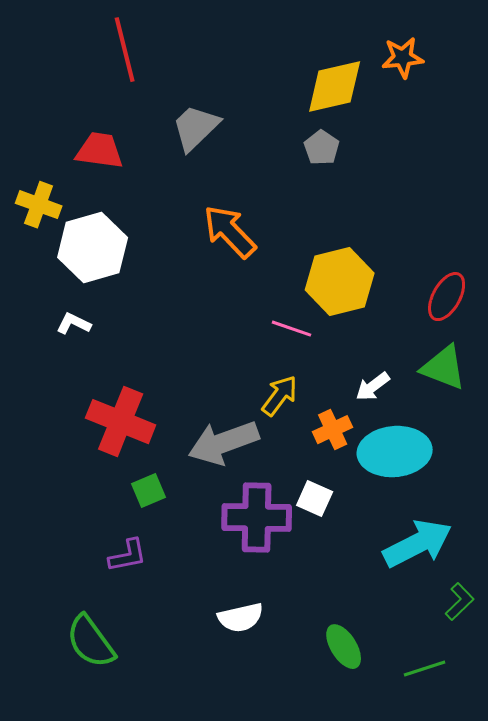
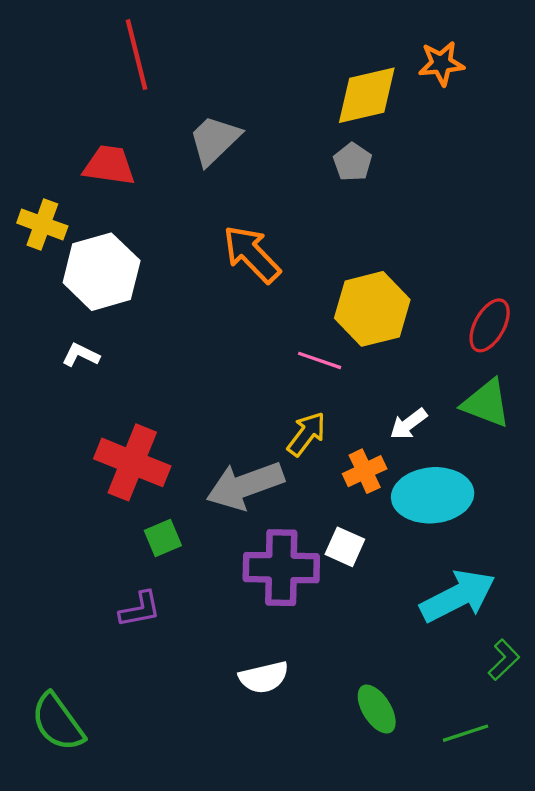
green semicircle: (91, 642) -> (58, 722), moved

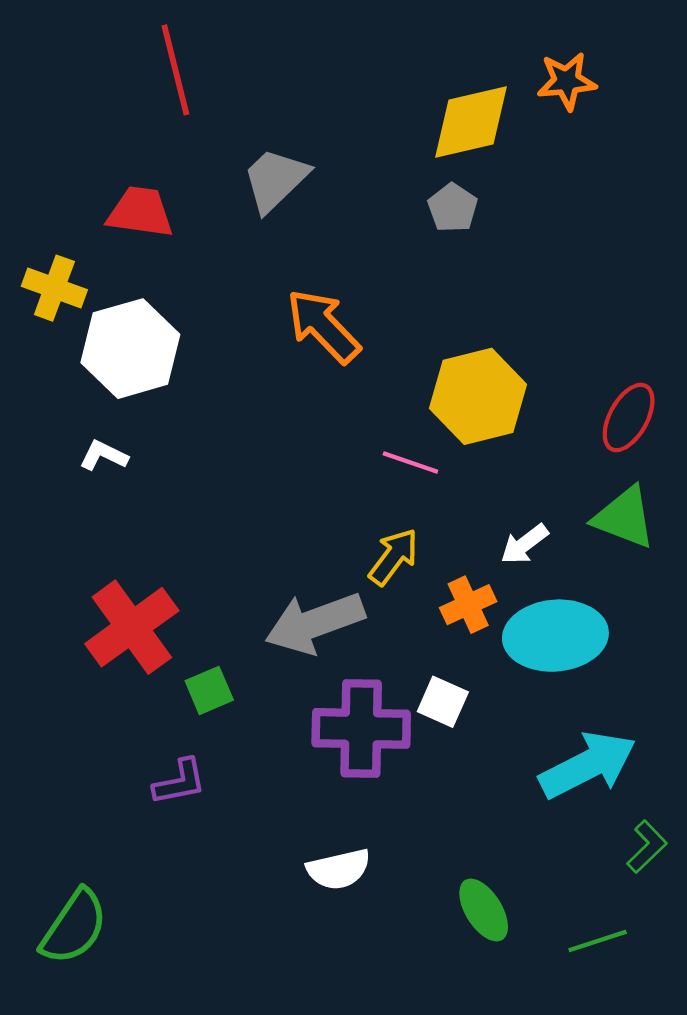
red cross: (132, 462) -> (132, 627), moved, turned 32
green semicircle: (58, 722) -> (74, 927), turned -110

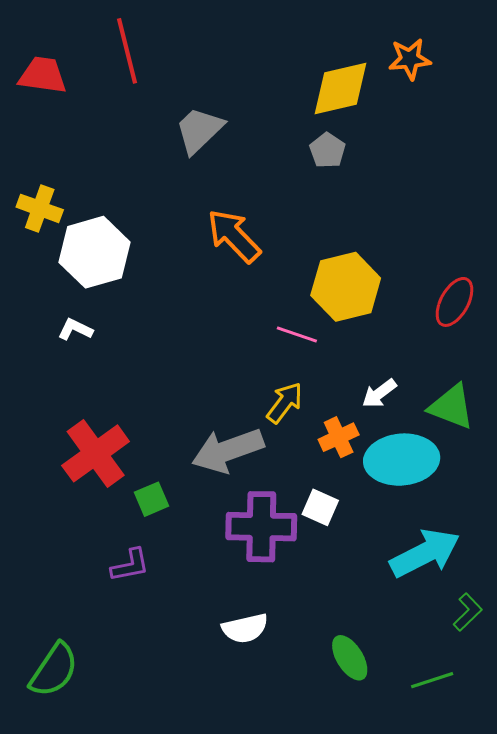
red trapezoid: (140, 212) -> (43, 75), moved
green triangle: (624, 517) -> (451, 407), moved

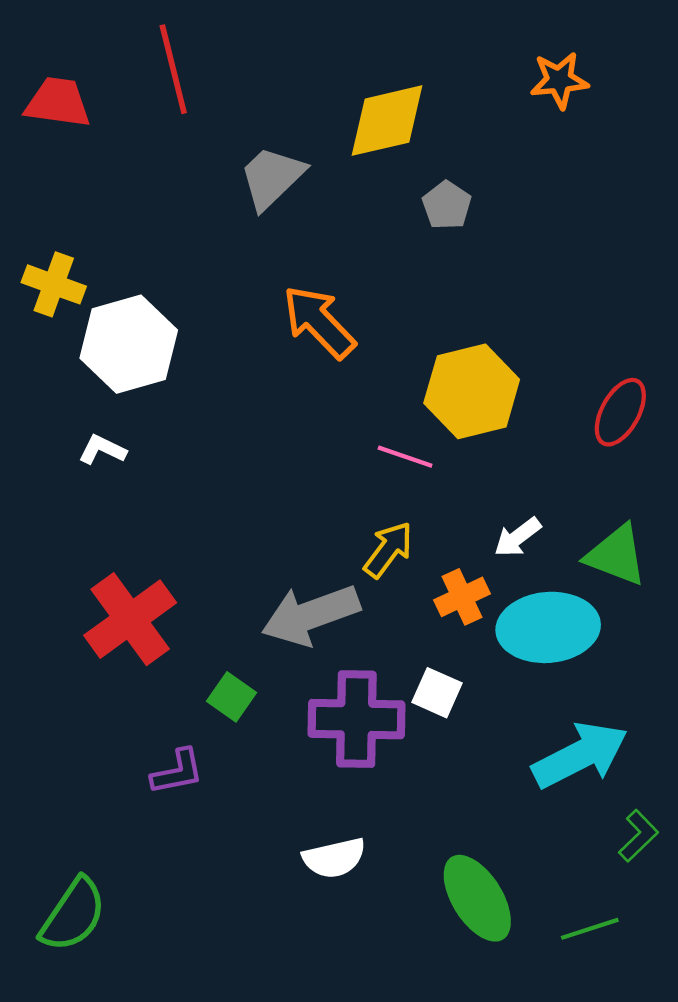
yellow diamond: (341, 88) -> (387, 121), moved
green square: (151, 499) -> (231, 697), moved, turned -32
green ellipse: (350, 658) -> (477, 898), size x1.4

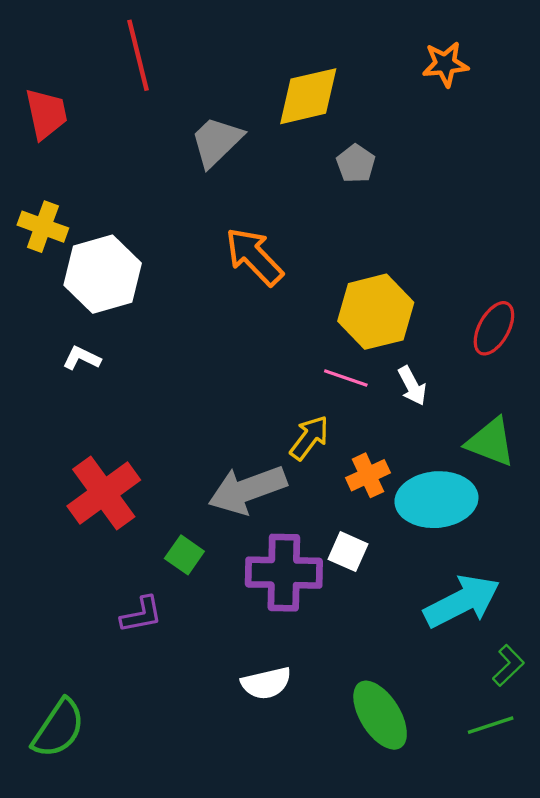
red trapezoid: (58, 102) -> (46, 114), moved, turned 70
pink line: (405, 457) -> (346, 378), moved
white arrow: (518, 537) -> (412, 386), moved, turned -81
green line: (590, 929) -> (491, 725), moved

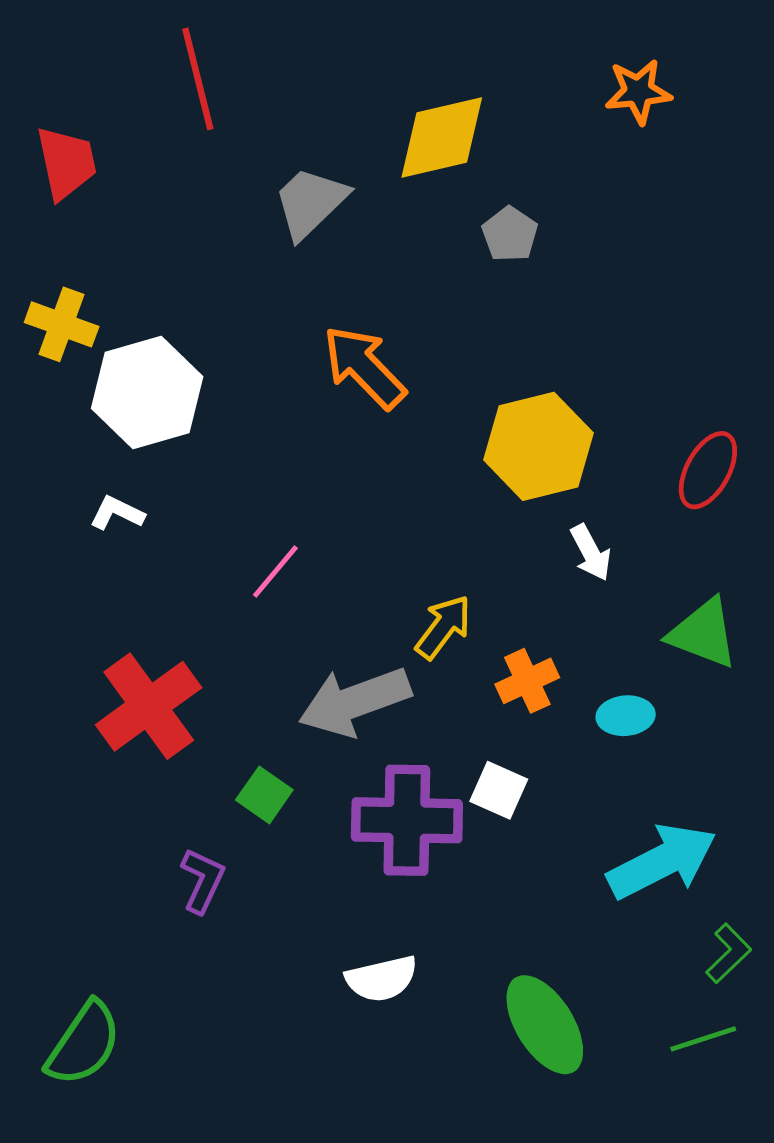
pink line: (346, 378) -> (275, 572), moved, turned -69
cyan ellipse: (436, 500) -> (626, 716), size x0.5
purple L-shape: (141, 615) -> (203, 880), turned -54

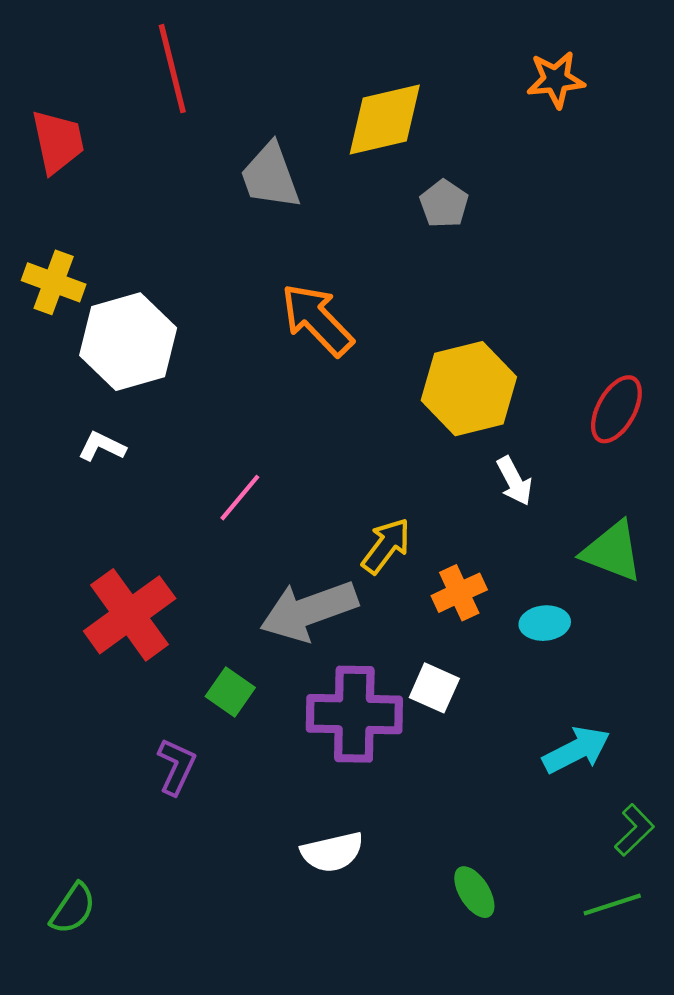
gray trapezoid: (310, 202) -> (270, 176), turned -66
cyan arrow: (662, 861) -> (576, 750), size x0.7
green ellipse: (545, 1025) -> (474, 892), size x0.6
green semicircle: (84, 1044) -> (73, 909), size x0.7

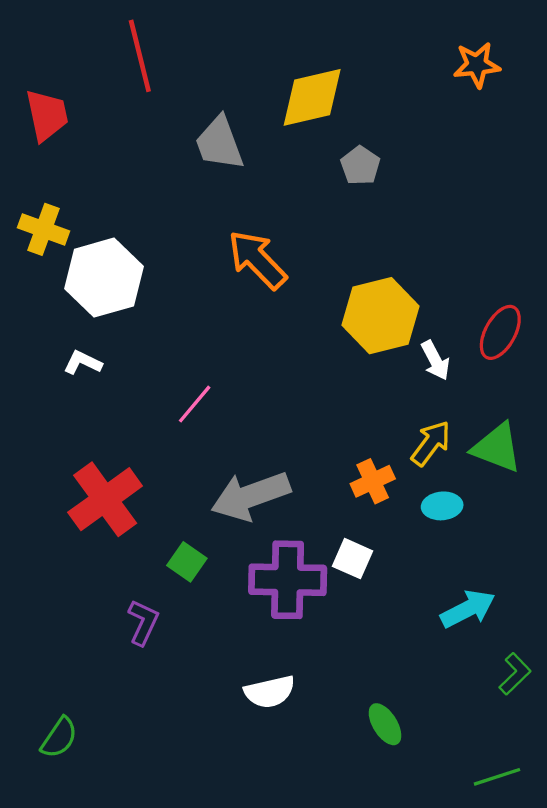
orange star: (556, 80) -> (477, 65), moved
white arrow: (514, 481) -> (435, 360), moved
yellow arrow: (386, 546) -> (431, 443), moved
green line: (612, 904) -> (497, 777), moved

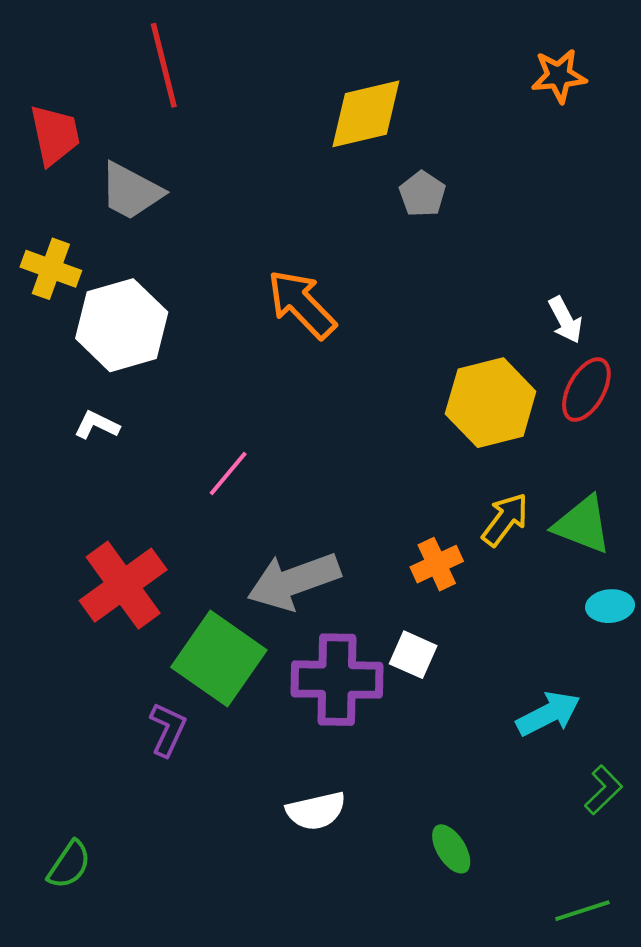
gray trapezoid: (219, 143) -> (131, 191), moved, turned -42
yellow hexagon: (381, 316) -> (491, 403), moved
white arrow: (435, 360) -> (565, 320), moved
cyan ellipse: (442, 506) -> (610, 606), moved
green square: (187, 562) -> (219, 659), size x2.0

